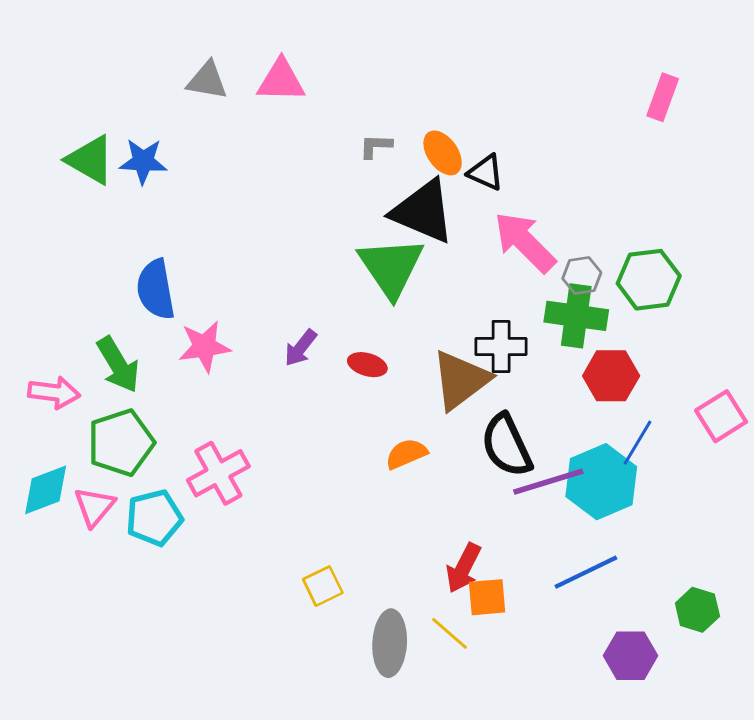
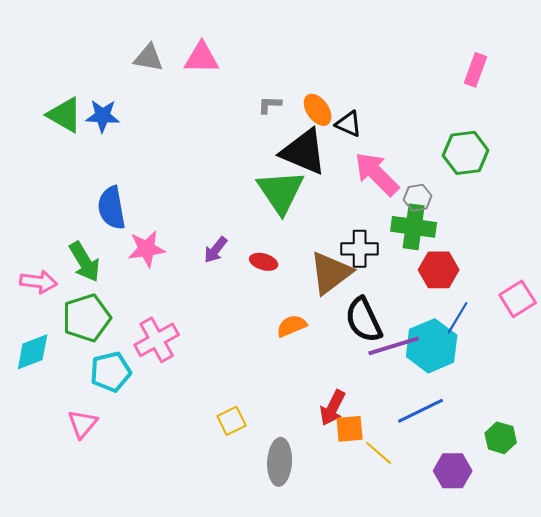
green hexagon: (649, 280) -> (466, 153), moved
pink triangle: (94, 507) -> (83, 424), moved
yellow line: (450, 633) -> (379, 453), moved

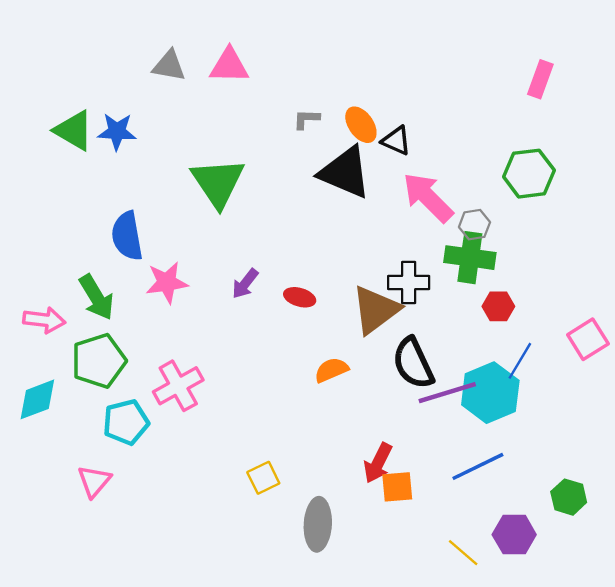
green triangle: (281, 192) -> (218, 183), moved
red hexagon: (439, 270) -> (498, 306), size x0.7
yellow line: (379, 453) -> (463, 553), moved

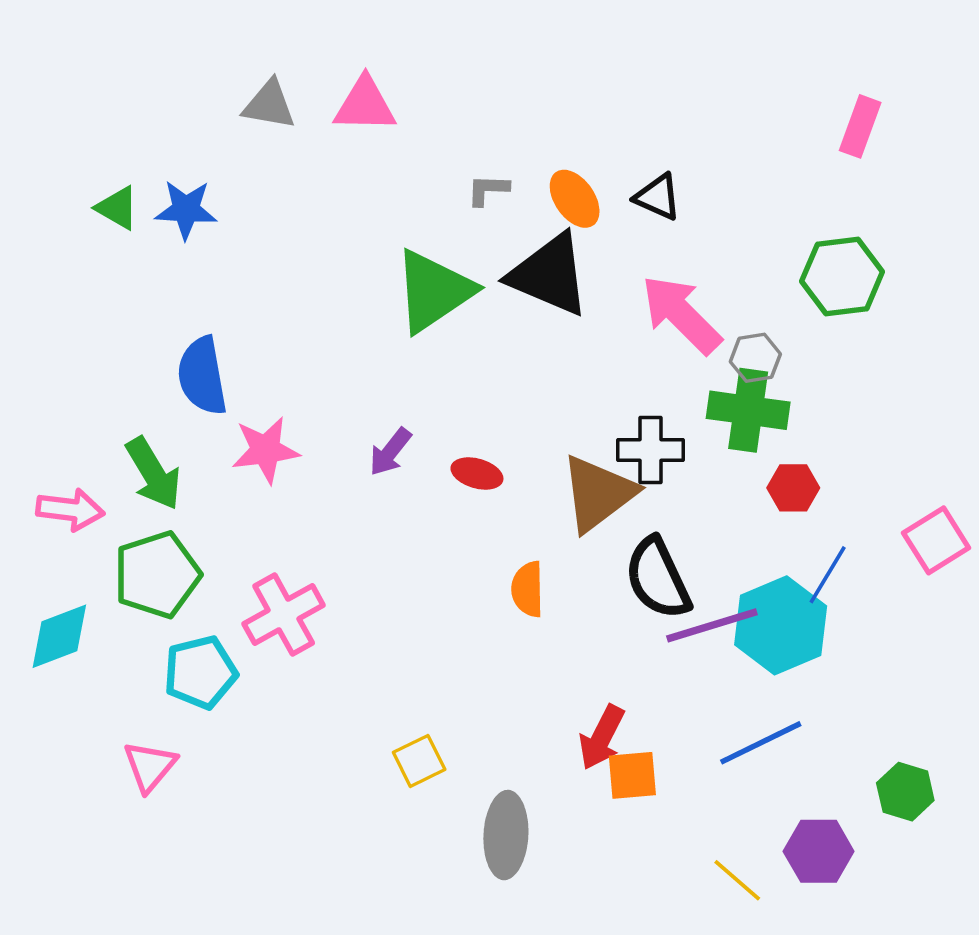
green triangle: (74, 130) -> (117, 208), size x0.7
black triangle: (396, 141) -> (658, 197), moved
green triangle: (218, 183) -> (434, 291), moved, turned 30
orange semicircle: (331, 370) -> (528, 589), turned -68

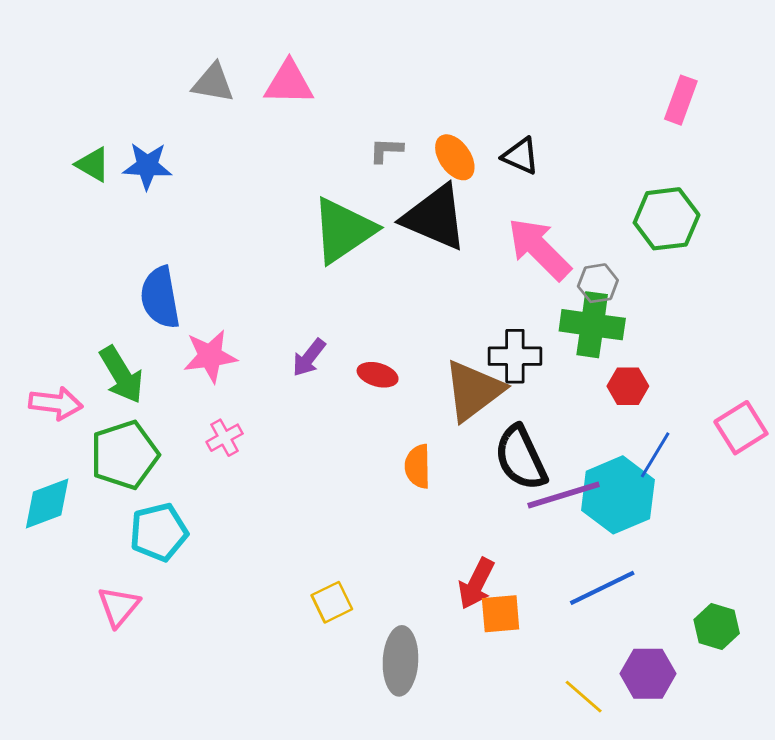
pink cross: (284, 614) -> (225, 438), moved, size x0.6

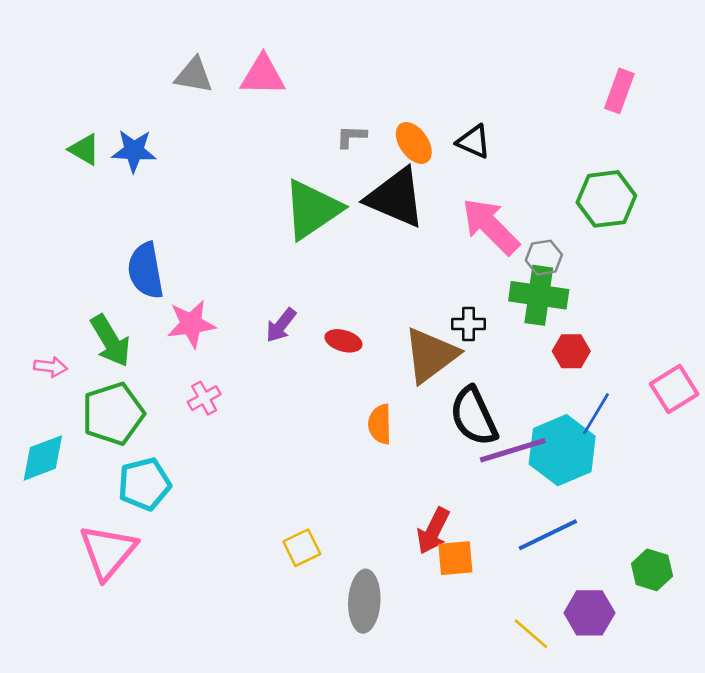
black cross: (515, 356) -> (468, 324), size x0.7
pink arrow: (56, 403) -> (51, 367), size x0.7
pink triangle: (119, 607) -> (108, 552), size x1.5

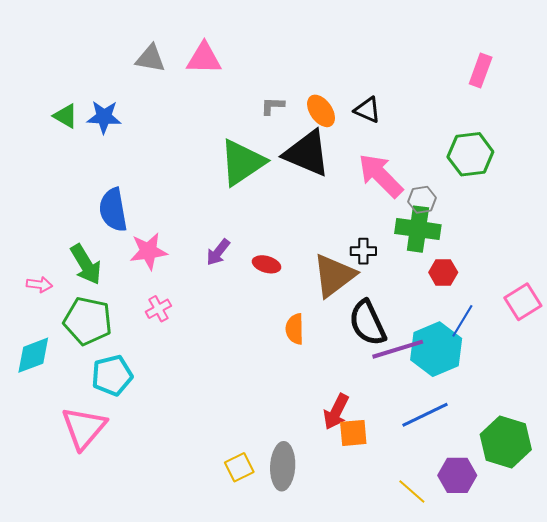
green pentagon: (113, 414) -> (88, 321), turned 30
yellow square: (302, 548) -> (239, 467), moved
green hexagon: (652, 570) -> (506, 442), size x1.6

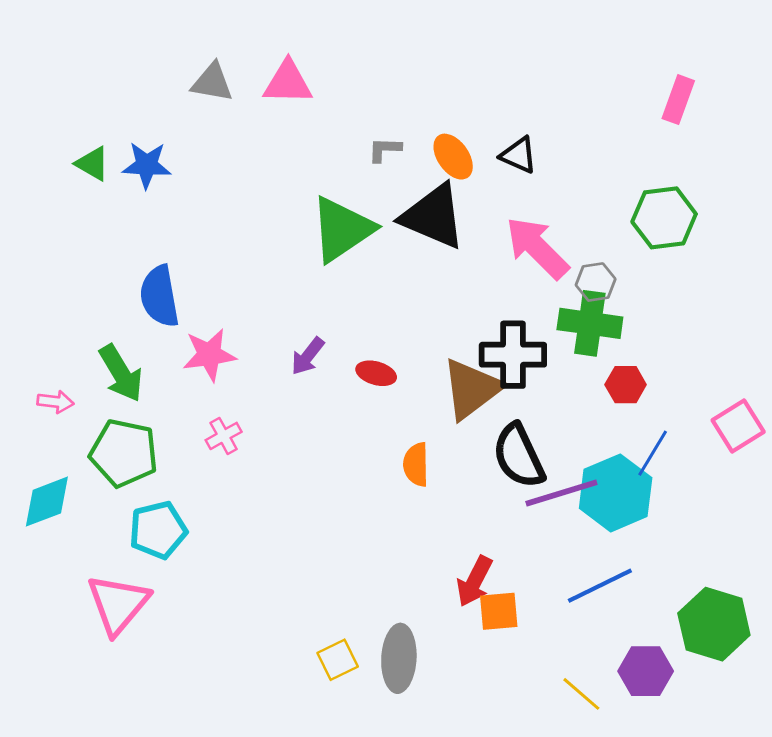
black cross: (363, 251) -> (513, 355), size x1.8

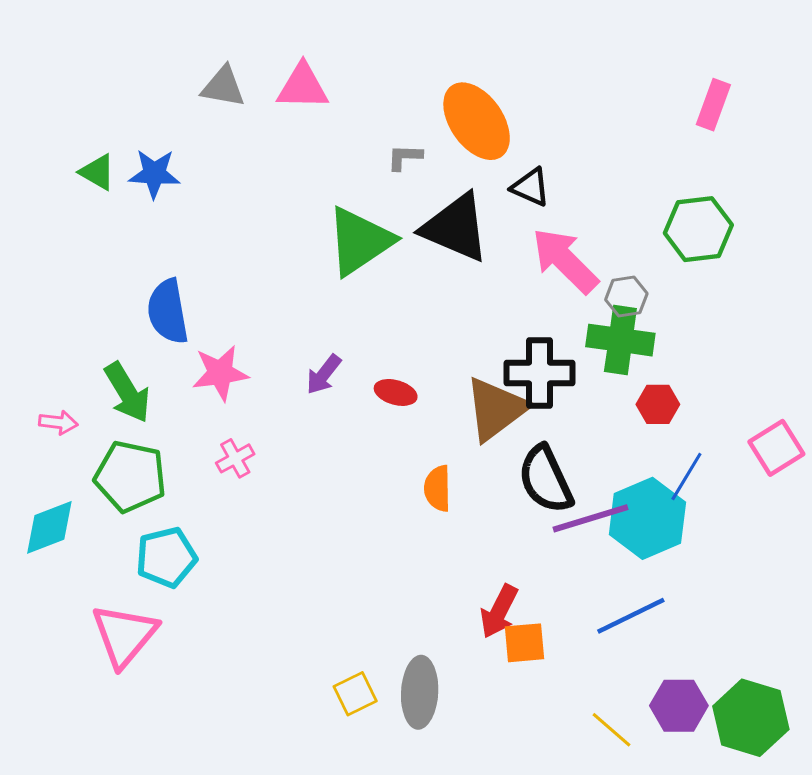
black triangle: (519, 155) -> (531, 187), moved
orange ellipse: (453, 157) -> (477, 121), moved, size x1.6
green hexagon: (714, 624) -> (751, 718), moved

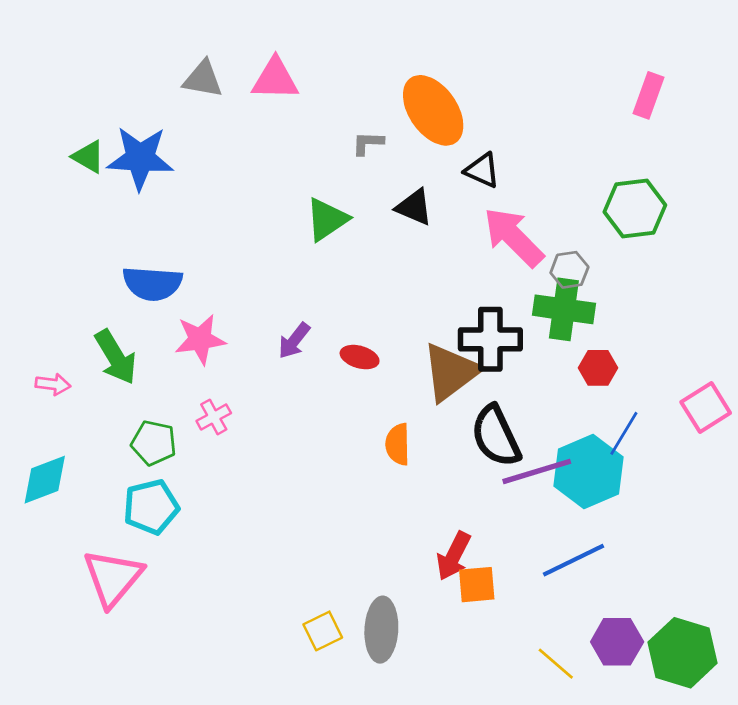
blue star: (154, 174) -> (140, 158), size x1.4
black triangle: (456, 228) -> (414, 207), size x0.6
green triangle: (360, 241) -> (327, 219), size x0.7
blue semicircle: (168, 312) -> (152, 283), turned -76
green pentagon: (130, 476) -> (154, 443), moved, size x0.7

